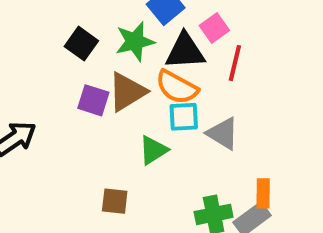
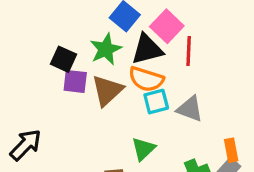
pink square: (214, 28) -> (167, 26), size x1.4
purple square: (93, 100) -> (75, 81), moved
green triangle: (153, 150) -> (143, 149), moved

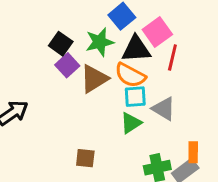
purple square: (75, 81) -> (67, 65), turned 30
green triangle: (143, 149) -> (131, 123), moved

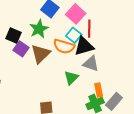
black triangle: (136, 49) -> (84, 46), moved
cyan square: (135, 97) -> (74, 35), moved, turned -35
orange rectangle: (193, 152) -> (99, 90), moved

